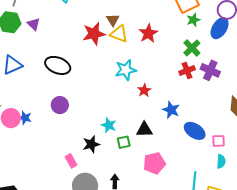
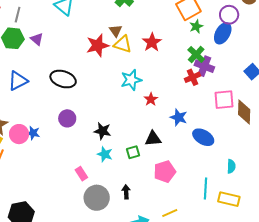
purple cross: (210, 70) -> (204, 66), moved
cyan star: (109, 125) -> (105, 154), moved
pink square: (219, 141) -> (224, 100), moved, size x1.5
black star: (91, 144) -> (102, 131), moved, turned 30

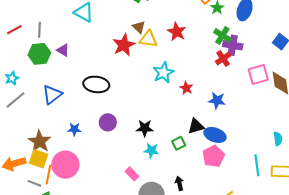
blue star: (33, 133) -> (74, 129), moved
pink circle: (19, 134) -> (65, 165), moved, size x1.4
blue ellipse: (203, 137) -> (215, 135), moved

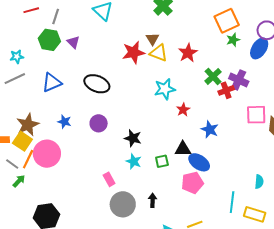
green cross: (222, 35) -> (213, 76), moved

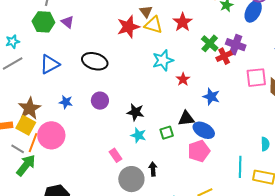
green arrow: (19, 181) -> (26, 165), size x1.6
black arrow: (153, 200) -> (153, 169), moved

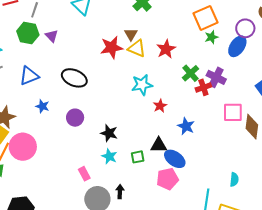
blue star: (66, 102) -> (42, 106), moved

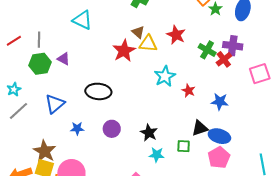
black star: (109, 133) -> (149, 133), turned 30
green square: (138, 157) -> (184, 146), turned 32

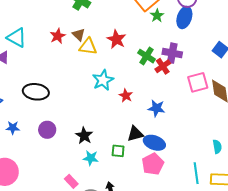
cyan triangle: (82, 20) -> (17, 38), moved
red star: (124, 51) -> (58, 36), moved, size x0.7

